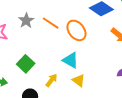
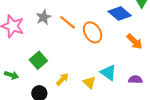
cyan triangle: (71, 60) -> (108, 72), moved

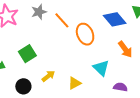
cyan triangle: (108, 72) -> (101, 68), moved
yellow triangle: (89, 82) -> (75, 83), turned 40

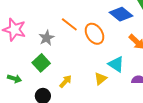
gray star: (39, 12) -> (47, 38), moved
yellow triangle: (75, 83) -> (101, 79), moved

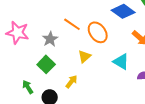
green arrow: (14, 79) -> (28, 87), moved, turned -136
yellow triangle: (101, 79) -> (85, 56), moved

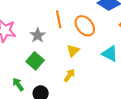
orange line: (72, 24) -> (59, 19), turned 48
yellow arrow: (71, 82) -> (69, 75), moved

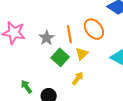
orange line: (59, 19) -> (69, 34), moved
green square: (35, 61) -> (60, 57), moved

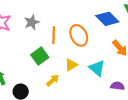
gray star: (47, 38) -> (32, 22), moved
yellow triangle: (82, 54) -> (71, 65), moved

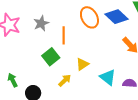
orange ellipse: (79, 35) -> (89, 17), moved
cyan triangle: (97, 68) -> (108, 77), moved

